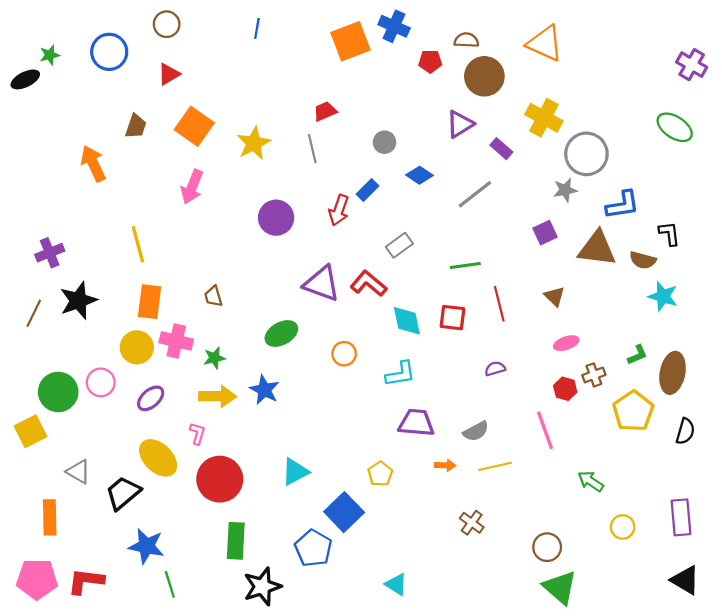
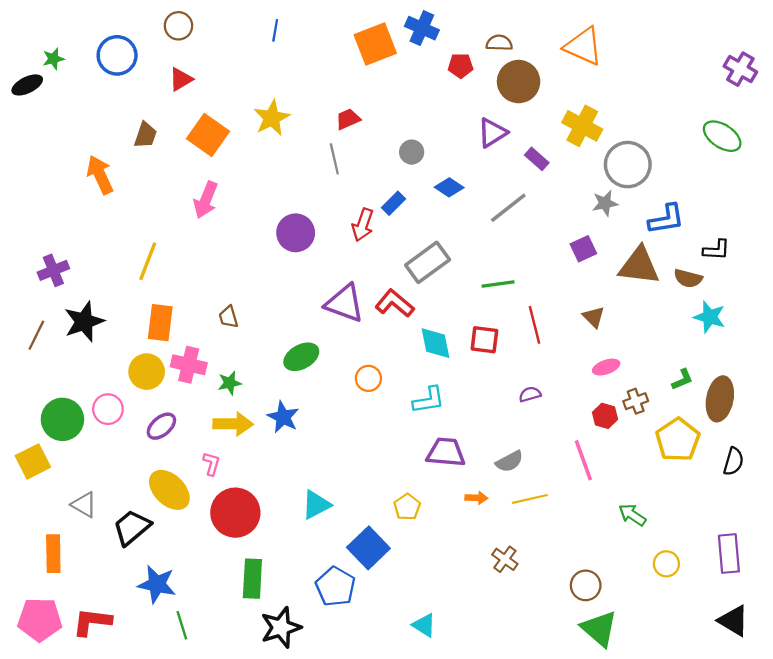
yellow star: (254, 143) -> (272, 118), moved
black L-shape: (669, 234) -> (716, 250), turned 100
yellow line: (138, 244) -> (148, 261), turned 36
gray rectangle: (399, 245) -> (428, 262), size x1.5

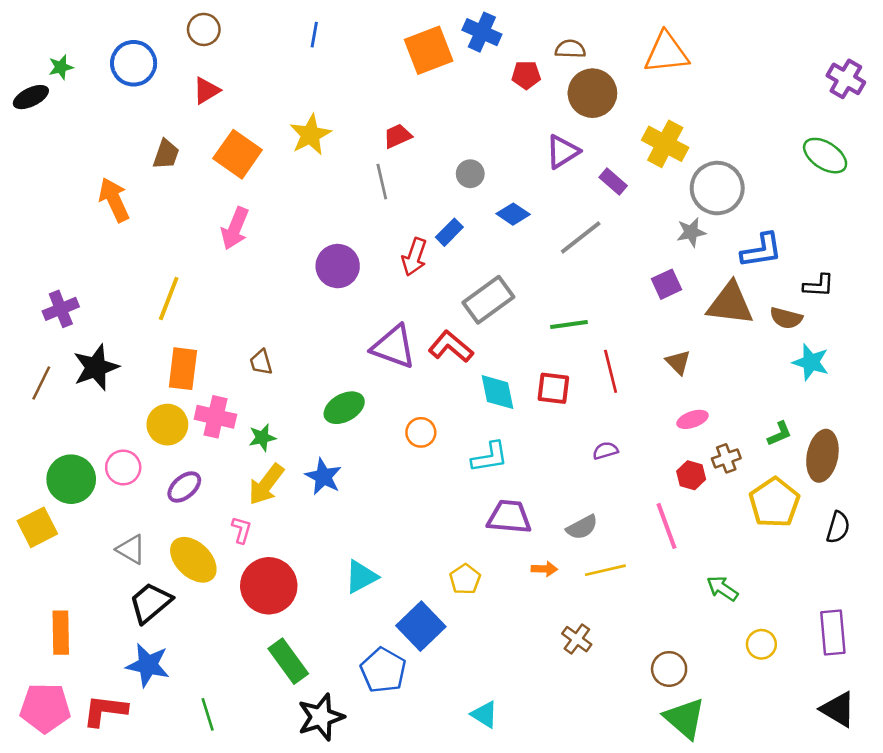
orange triangle: (583, 46) -> (666, 53), turned -30
yellow arrow: (233, 424) -> (266, 484), turned 126
gray triangle: (84, 505) -> (131, 549), moved
green rectangle: (252, 579) -> (288, 661), turned -39
blue star: (157, 584) -> (148, 665), moved

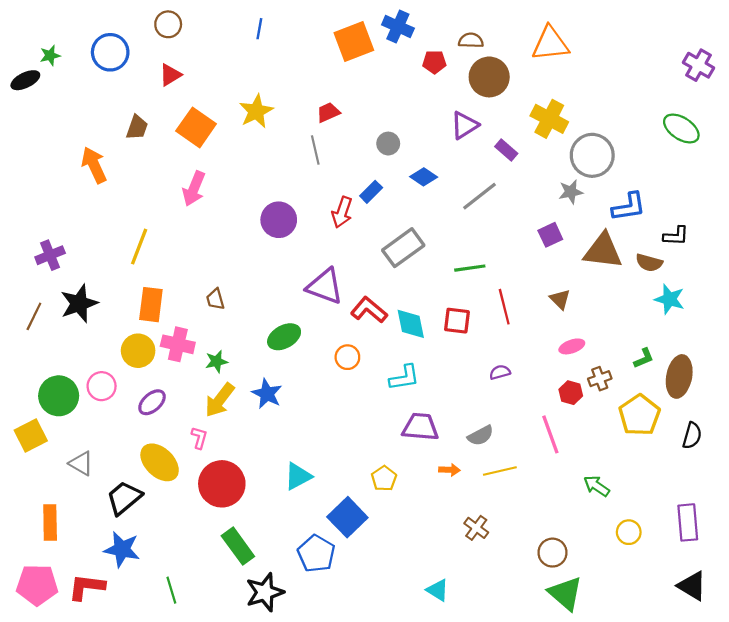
red L-shape: (451, 347) -> (369, 310), moved
gray triangle: (131, 549) -> (81, 463), moved
cyan triangle: (485, 714) -> (438, 590), moved

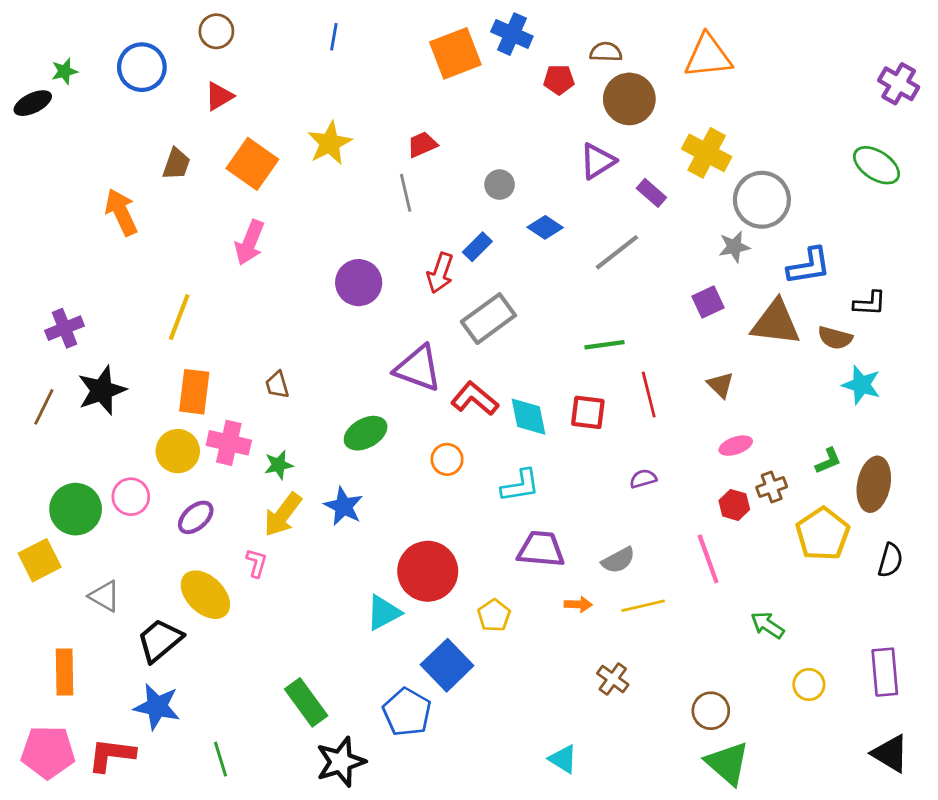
gray rectangle: (403, 248) -> (488, 319), moved
red circle: (222, 484) -> (428, 571), moved

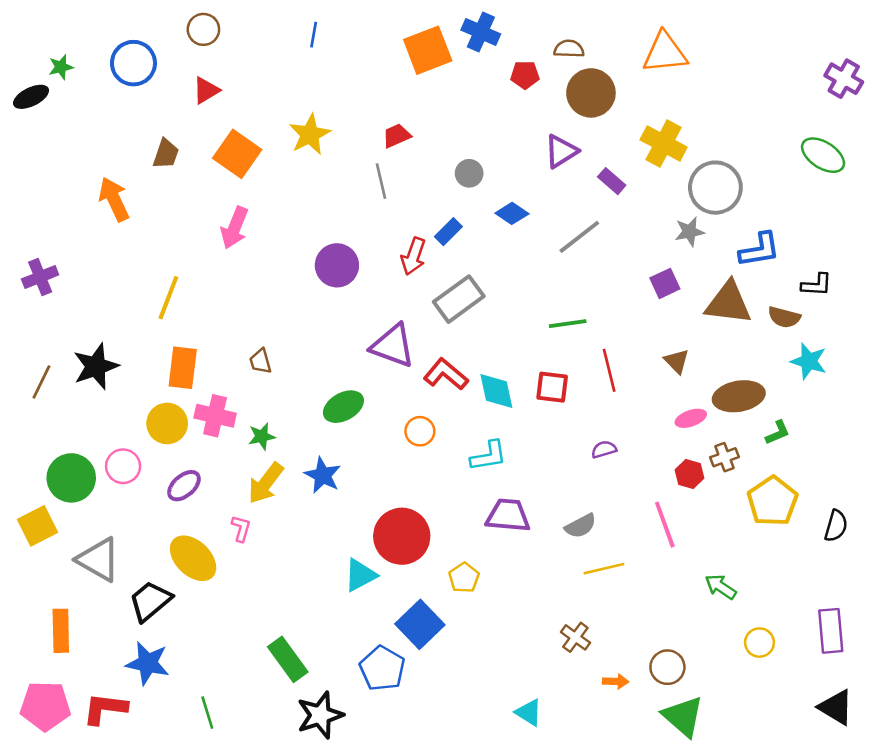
purple cross: (65, 328) -> (40, 277), moved
brown ellipse: (874, 484) -> (739, 396), moved, turned 69
gray triangle: (105, 596) -> (98, 560), size x1.5
orange arrow: (578, 604) -> (616, 681), moved

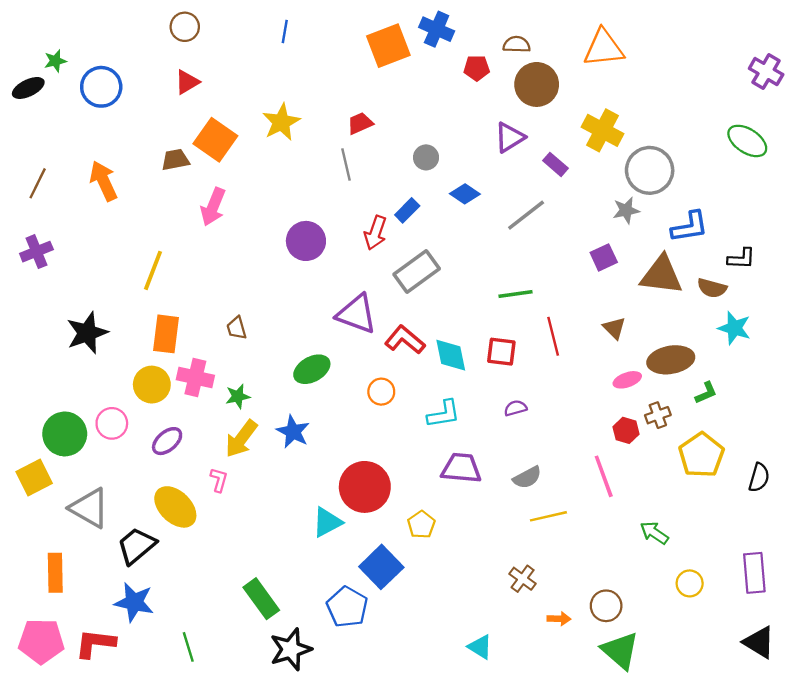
blue circle: (133, 63) -> (101, 87), moved
brown trapezoid: (166, 154) -> (175, 160), moved, turned -120
brown line: (41, 382) -> (38, 183), moved
purple semicircle: (604, 449) -> (515, 408), moved

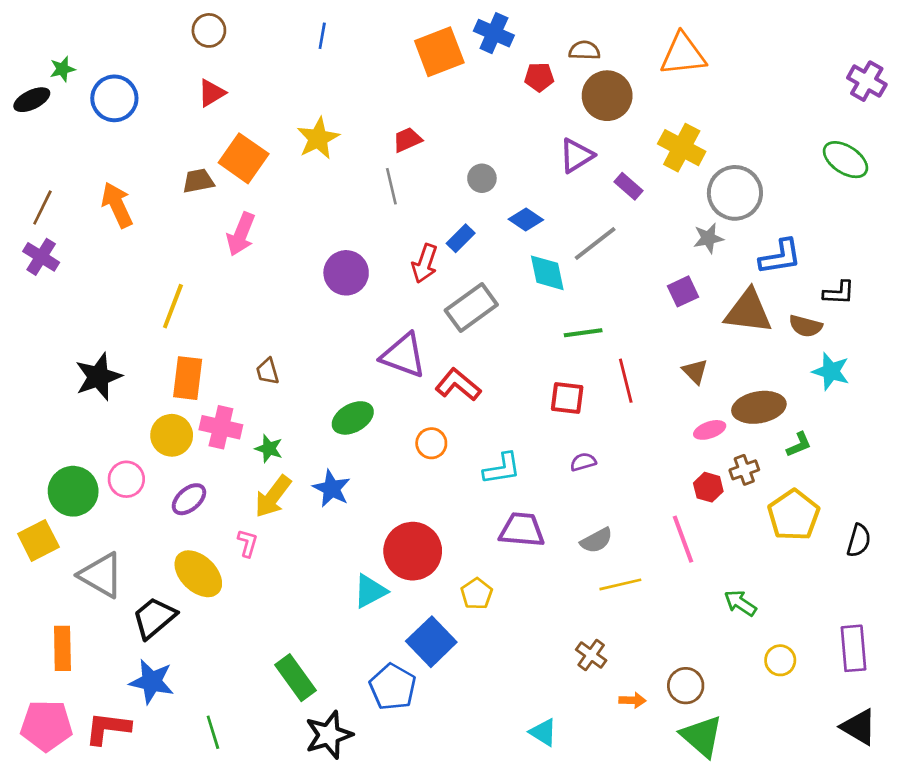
purple cross: (36, 252) -> (41, 257), moved, turned -36
cyan diamond: (451, 355) -> (547, 273), moved
green star: (238, 396) -> (269, 449), turned 30

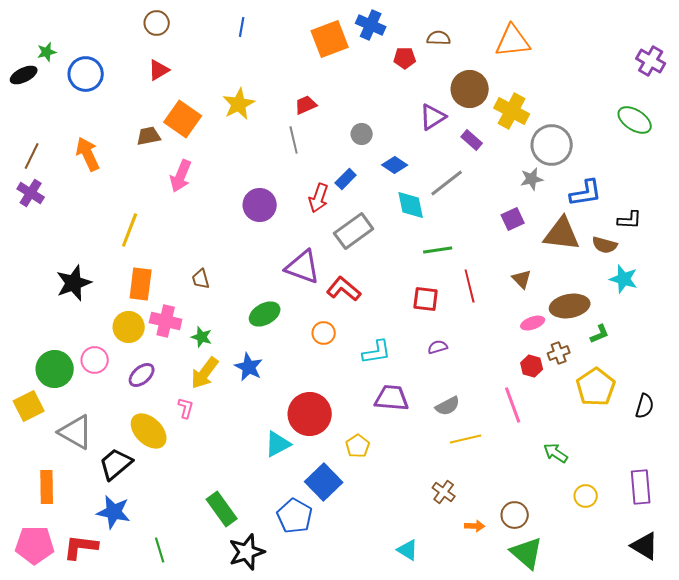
brown circle: (607, 96) -> (470, 89), moved

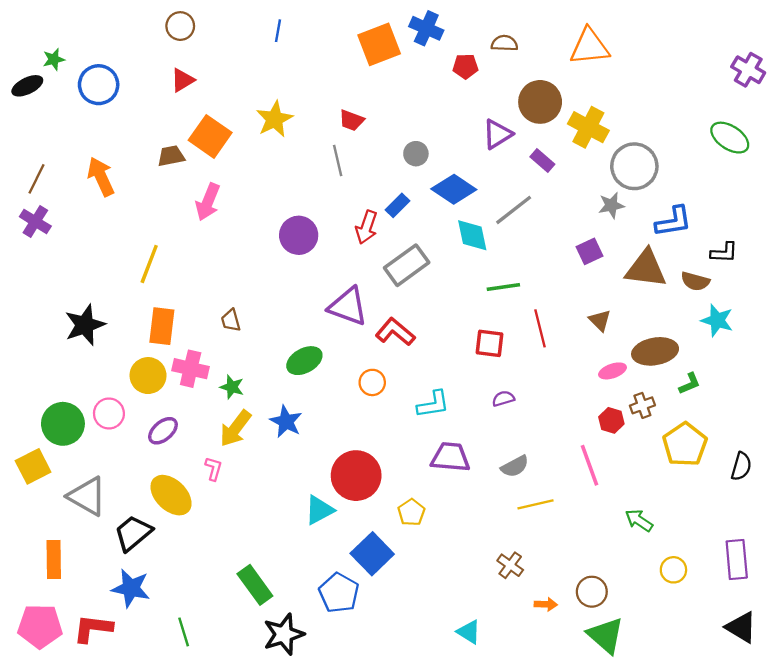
red trapezoid: (306, 105) -> (352, 120), turned -135
blue diamond: (395, 165) -> (454, 189), size x1.5

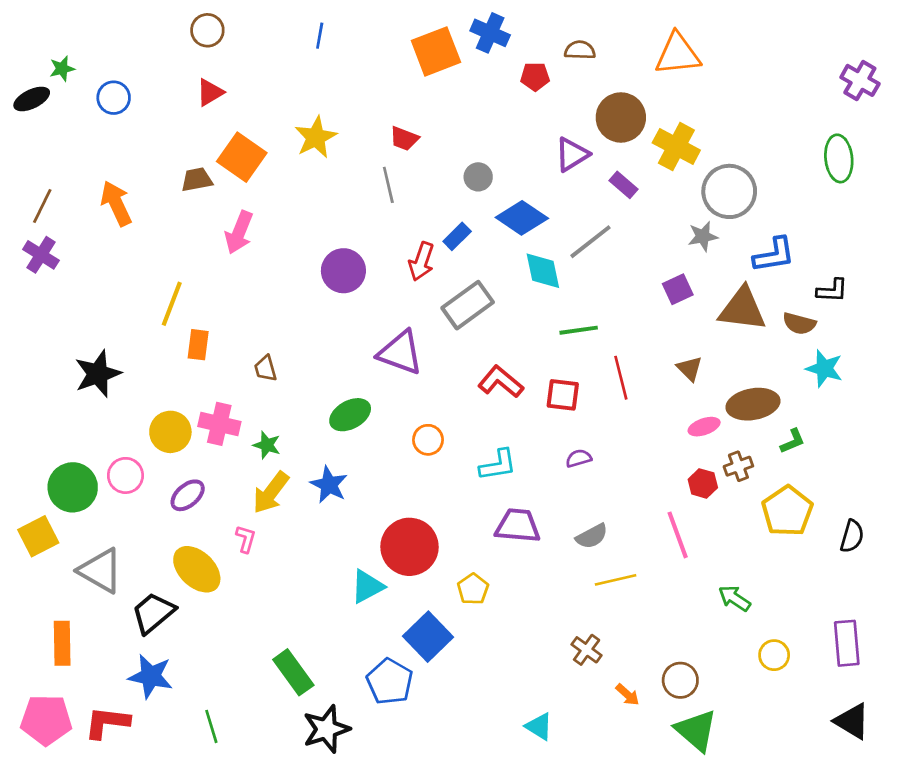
blue circle: (99, 85) -> (114, 98), size x0.7
green ellipse: (730, 138) -> (839, 158), turned 51
orange rectangle: (162, 326) -> (198, 345), moved, size x0.7
red L-shape: (395, 332) -> (501, 382), moved
orange arrow: (546, 604) -> (627, 695), turned 40

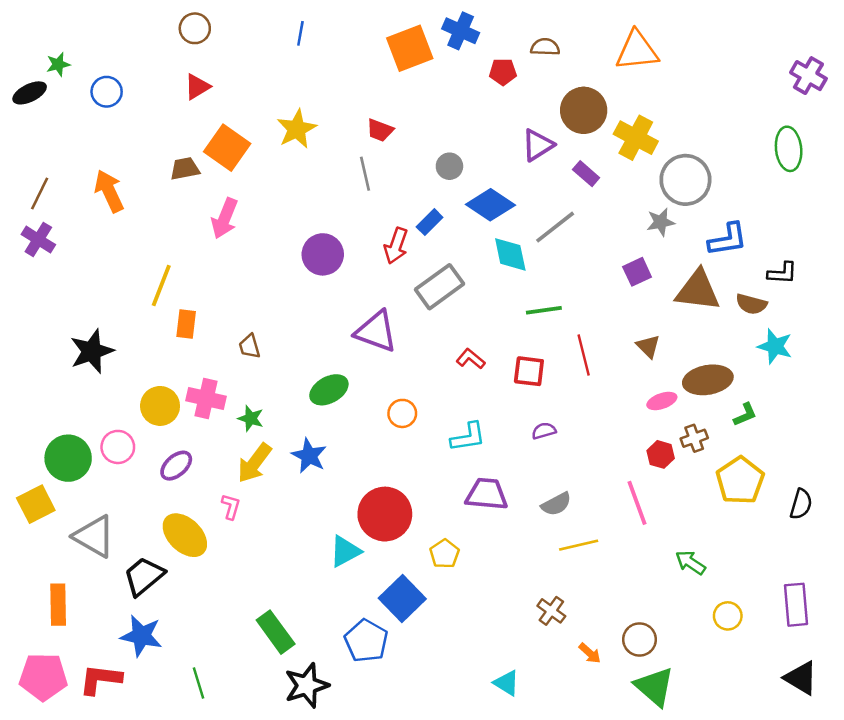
red L-shape: (501, 382) -> (471, 359), size x0.7

